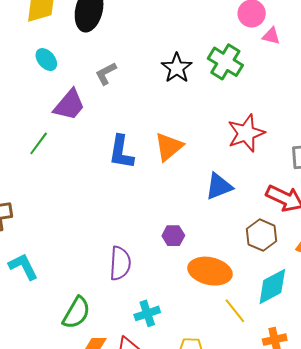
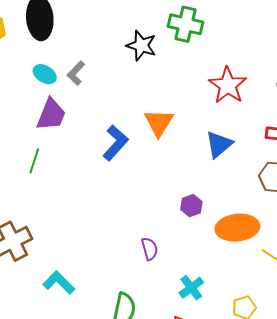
cyan ellipse: (46, 60) -> (45, 74), moved
blue L-shape: (121, 152) -> (115, 143), turned -129
purple semicircle: (120, 263) -> (150, 249), size x0.7

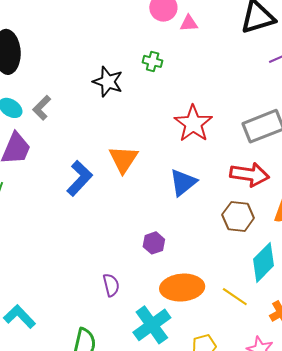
green cross: (186, 24) -> (153, 61), size x0.6
orange ellipse: (237, 228) -> (182, 288), moved
cyan cross: (191, 288) -> (152, 325), size x1.5

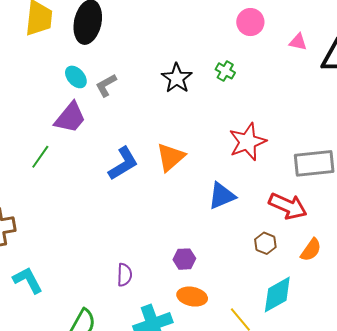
pink triangle: (189, 23) -> (298, 42), moved
brown hexagon: (238, 216) -> (265, 243), size x0.7
purple hexagon: (154, 243) -> (184, 259), moved
orange ellipse: (182, 288) -> (192, 297), size x0.7

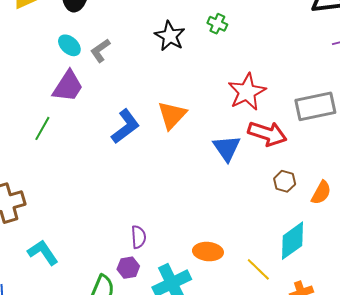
blue triangle: (222, 196) -> (227, 148), turned -36
red arrow: (288, 206) -> (267, 134), moved
brown hexagon: (265, 243) -> (285, 181), moved
purple hexagon: (184, 259) -> (128, 268), moved

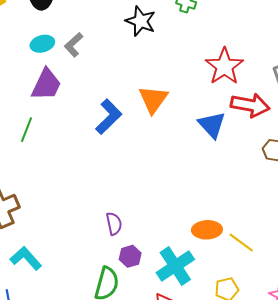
cyan ellipse: (69, 45) -> (42, 44), turned -50
purple semicircle: (138, 237) -> (114, 224), moved
cyan L-shape: (43, 252) -> (26, 258), moved
yellow line: (258, 269) -> (241, 243), moved

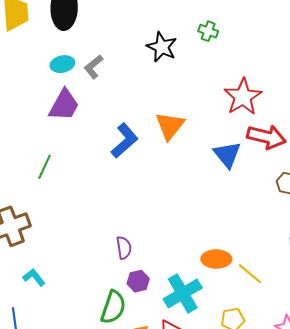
green line: (27, 130) -> (45, 167), moved
cyan L-shape: (26, 258) -> (34, 277), size x0.7

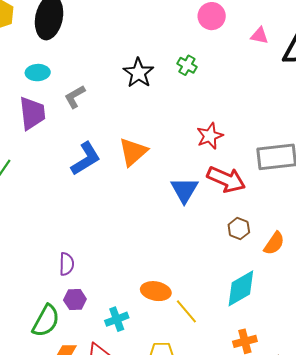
gray L-shape: (94, 67) -> (75, 97), moved
red star: (243, 97) -> (210, 136), size x0.7
purple trapezoid: (64, 105) -> (32, 113), turned -45
cyan cross: (183, 293) -> (117, 319), size x0.6

